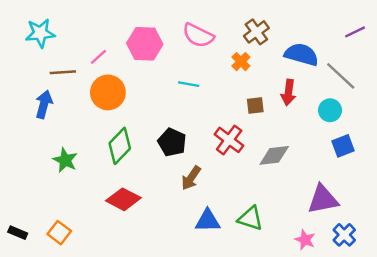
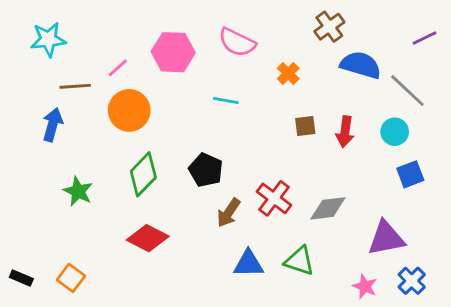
brown cross: (256, 32) -> (329, 27), moved
red arrow: (288, 92) -> (345, 132), moved
red cross: (229, 140) -> (274, 198), moved
gray diamond: (274, 155) -> (328, 208), moved

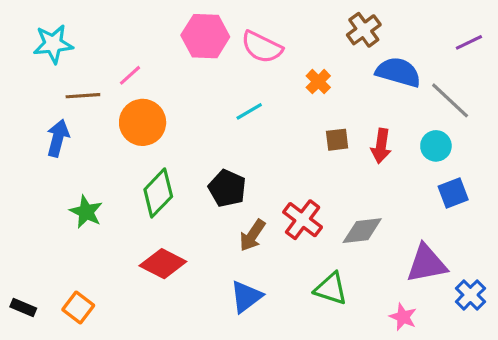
pink hexagon: (173, 52) -> (205, 36), moved
cyan line: (226, 100) -> (249, 111), turned -40
blue triangle: (248, 264) -> (246, 297), moved, turned -36
blue cross: (412, 281) -> (470, 295), moved

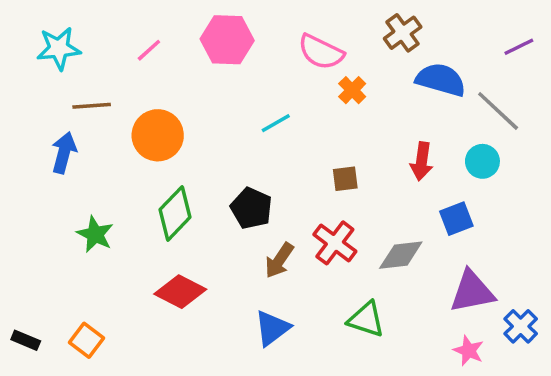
pink semicircle: (262, 47) -> (321, 52), moved
pink line: (130, 75) -> (149, 50), moved
brown square: (337, 140) -> (345, 179), moved
blue square: (453, 193) -> (456, 219), moved
pink star: (403, 317) -> (469, 351), moved

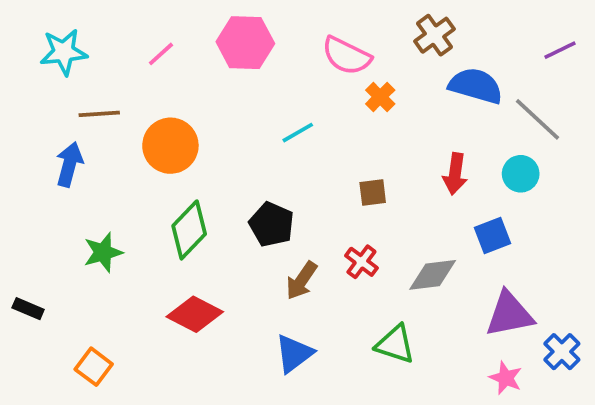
green star: (95, 234) -> (103, 252), turned 30
red cross: (335, 243) -> (361, 262), size x0.7
black rectangle: (26, 340) -> (28, 309), moved

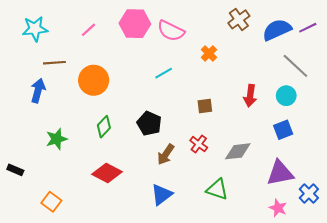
pink semicircle: (346, 56) -> (171, 31), moved
blue semicircle: (476, 86) -> (277, 30), moved, turned -40
green diamond: (189, 230) -> (104, 127), size x0.7
blue square: (493, 236) -> (283, 130), moved

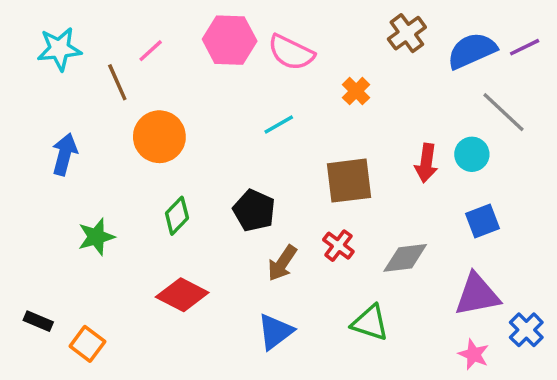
brown line: (54, 63) -> (117, 82), moved, turned 70
cyan circle: (286, 96) -> (472, 154), moved
brown square: (205, 106) -> (349, 181), size x1.8
black rectangle: (15, 170) -> (38, 321), moved

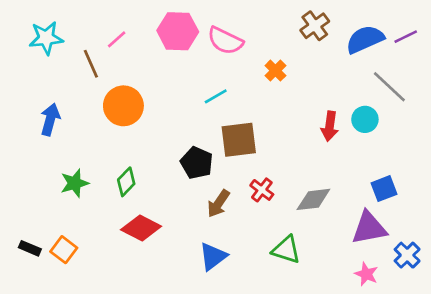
brown square: (349, 181) -> (239, 140), moved
green diamond: (177, 216) -> (126, 182), moved
blue square: (482, 221) -> (384, 189), moved
orange square: (87, 344) -> (64, 250), moved

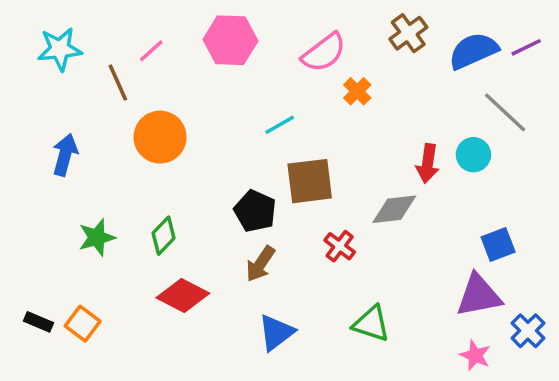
pink semicircle: (225, 41) -> (324, 53), moved, turned -63
gray diamond: (313, 199) -> (394, 209), moved
brown arrow: (218, 204) -> (260, 264), moved

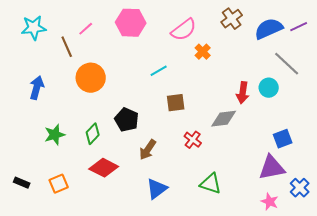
brown square: (310, 181) -> (176, 103), size x0.7
black pentagon: (255, 211) -> (127, 120), moved
orange square: (83, 324) -> (59, 184), moved, turned 30

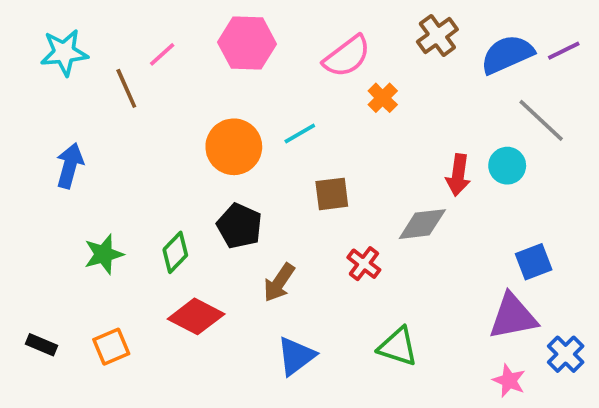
orange circle: (91, 78) -> (234, 147), moved

